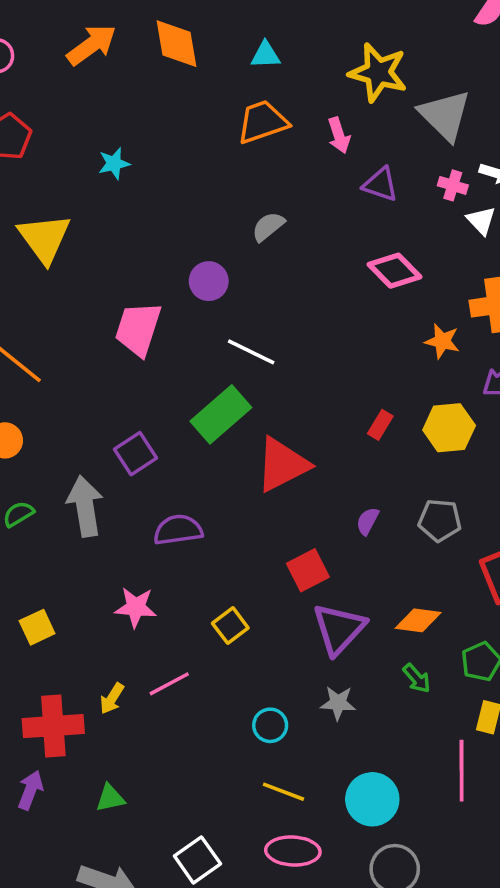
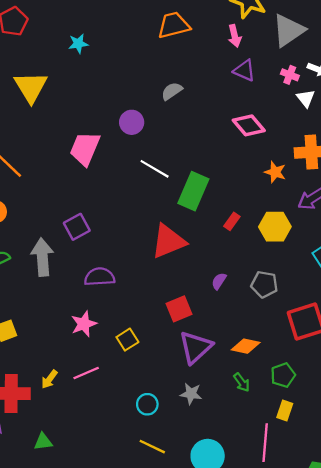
gray triangle: (445, 115) -> (288, 30), turned 36
pink arrow: (339, 135) -> (235, 36), moved
green rectangle: (221, 414) -> (193, 191), moved, turned -30
pink star: (136, 607) -> (84, 324), moved, turned -30

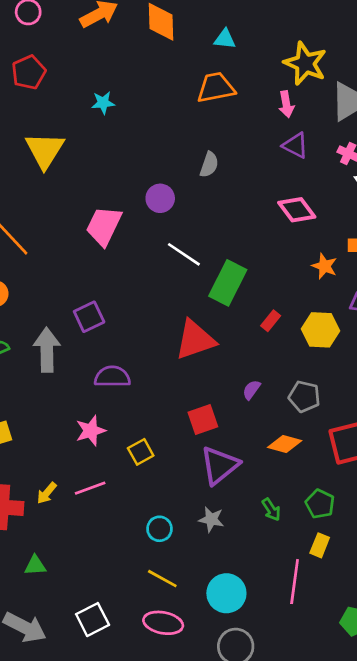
gray semicircle: (172, 91) -> (209, 165), turned 140
orange diamond: (246, 346) -> (285, 444), moved
green pentagon: (283, 375) -> (320, 504), turned -30

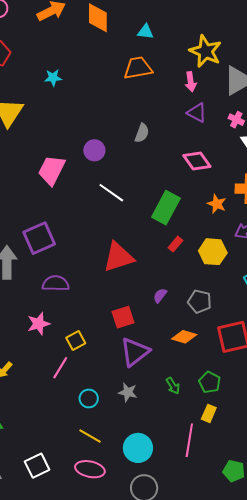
gray semicircle: (209, 165) -> (142, 133), moved
green rectangle: (228, 283) -> (166, 208), moved
purple square: (89, 317) -> (39, 238), size x1.4
pink line: (90, 488) -> (60, 368), moved, turned -40

